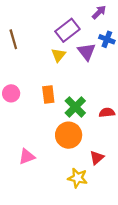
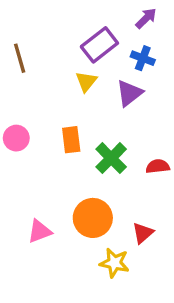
blue cross: (107, 39) -> (143, 58), moved
purple triangle: (87, 52) -> (129, 93), moved, turned 30
orange circle: (69, 135) -> (93, 218), moved

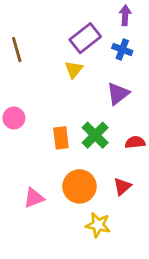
purple arrow: (146, 18) -> (125, 15), turned -42
purple triangle: (129, 93) -> (118, 94), moved
orange rectangle: (71, 140) -> (61, 138), moved
red triangle: (143, 233) -> (122, 186), moved

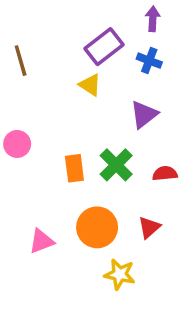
yellow triangle: (74, 69) -> (90, 85), turned -36

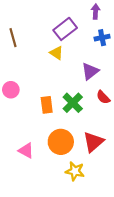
blue cross: (149, 61) -> (102, 38), moved, turned -32
red semicircle: (165, 174) -> (103, 97), moved, turned -128
red triangle: (149, 227) -> (93, 142), size x1.5
pink triangle: (41, 241) -> (26, 151), turned 49

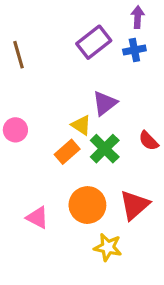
blue cross: (102, 38) -> (134, 50), moved
yellow triangle: (56, 53) -> (81, 125), moved
purple triangle: (90, 71) -> (105, 103), moved
orange rectangle: (47, 105) -> (67, 152), turned 56

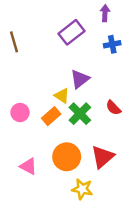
blue cross: (134, 50) -> (112, 44), moved
pink circle: (15, 130) -> (20, 112), moved

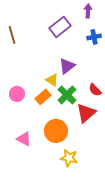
red triangle: (103, 157) -> (86, 113), moved

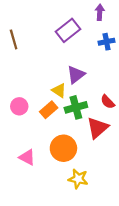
green cross: (67, 95) -> (76, 107), turned 30

